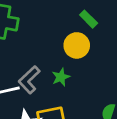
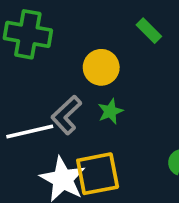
yellow circle: (77, 45) -> (101, 67), moved

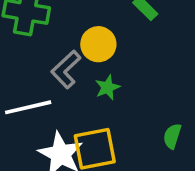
gray L-shape: (66, 115) -> (66, 69), moved

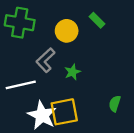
yellow circle: (98, 44) -> (67, 31), moved

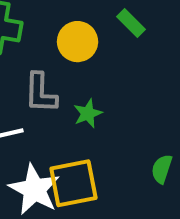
gray L-shape: (45, 60) -> (41, 93), turned -45

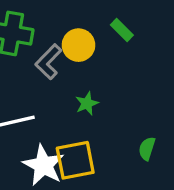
gray L-shape: (41, 93) -> (48, 62), moved, turned 42

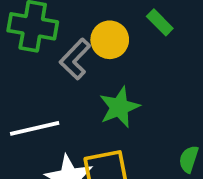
green star: (87, 103) -> (119, 107), size x1.5

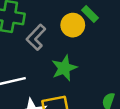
yellow circle: (110, 40) -> (73, 25), moved

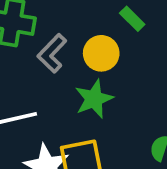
yellow circle: (73, 25) -> (101, 53), moved

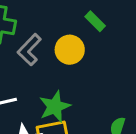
green star: (94, 99) -> (55, 107), moved

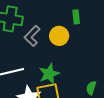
green rectangle: (95, 21) -> (76, 17), turned 40

